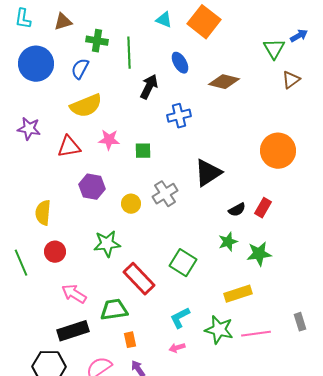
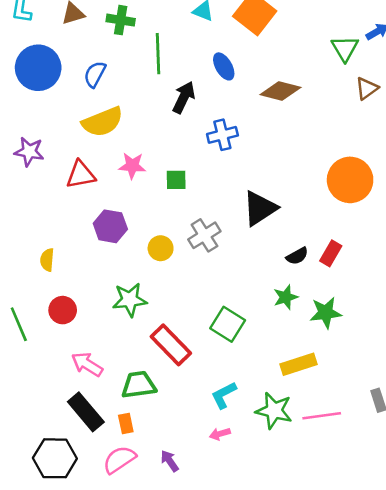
green cross: (97, 41) -> (121, 20), moved
yellow semicircle: (43, 213) -> (47, 260), size x0.7
black rectangle: (73, 331) -> (86, 412), turned 68
orange rectangle: (130, 340) -> (126, 423), moved

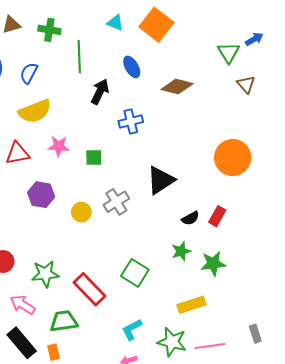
brown triangle: (367, 88) -> (246, 84), turned -36
green star: (130, 300) -> (45, 274), moved

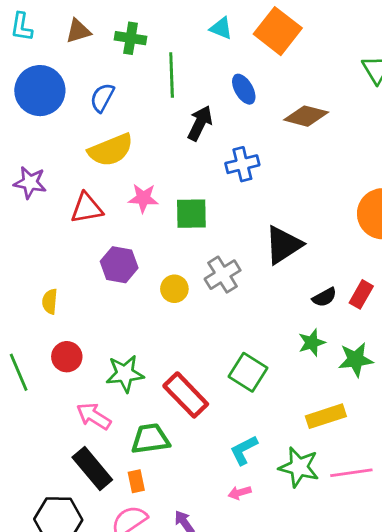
green square: (94, 158) -> (191, 214), size x1.4

